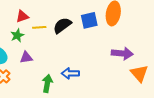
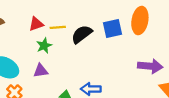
yellow line: (39, 27) -> (58, 27), moved
green star: (17, 35) -> (44, 46), moved

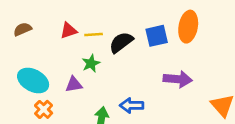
green star: (44, 46) -> (91, 63), moved
purple arrow: (150, 66) -> (178, 79), moved

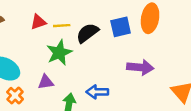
green star: (91, 63) -> (59, 53), size x1.5
purple triangle: (74, 84) -> (46, 82), moved

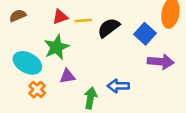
blue square: (121, 27) -> (145, 34), moved, turned -35
green star: (59, 53) -> (56, 47), moved

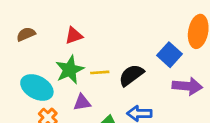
yellow line: (83, 20) -> (100, 72), moved
black semicircle: (109, 28) -> (131, 75), moved

